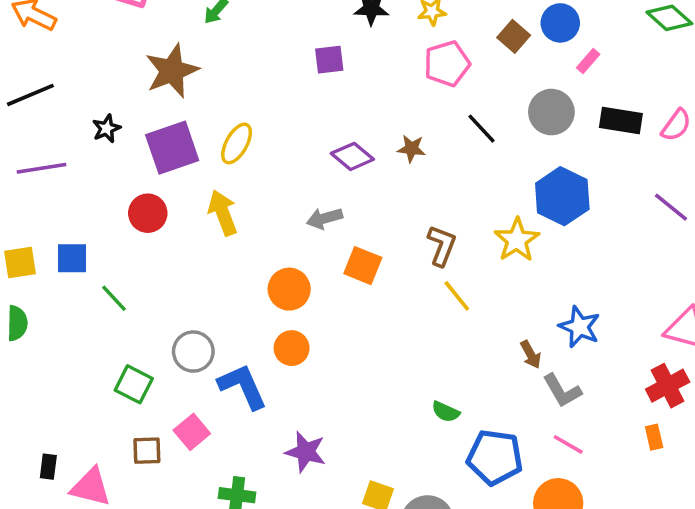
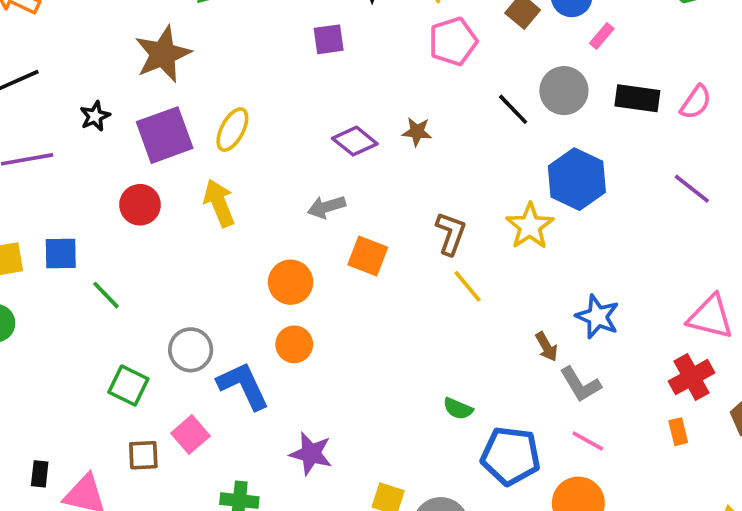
black line: (481, 129) -> (513, 109), moved

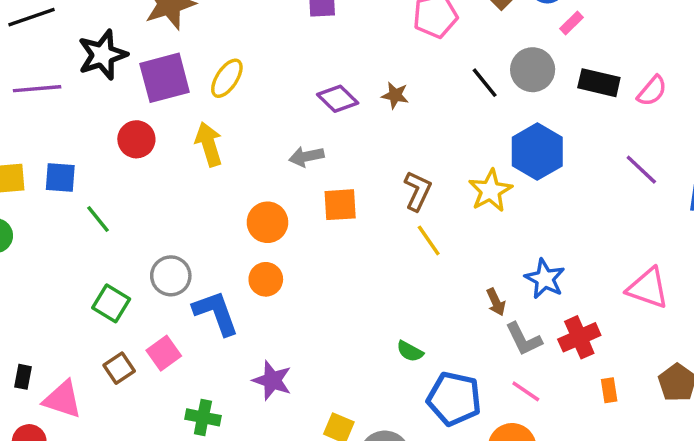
black star: (95, 116) -> (103, 55), size x1.8
orange square: (368, 256) -> (340, 205), turned -30
red cross: (692, 377) -> (579, 337), moved
brown square: (143, 455) -> (119, 368), turned -36

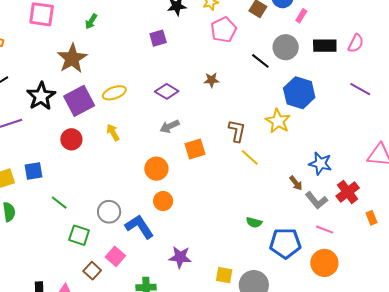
yellow ellipse: (227, 78) -> (114, 93), turned 50
purple diamond: (338, 99) -> (167, 91), moved
yellow arrow: (209, 144) -> (113, 132), size x0.7
green line: (98, 219) -> (59, 203), moved

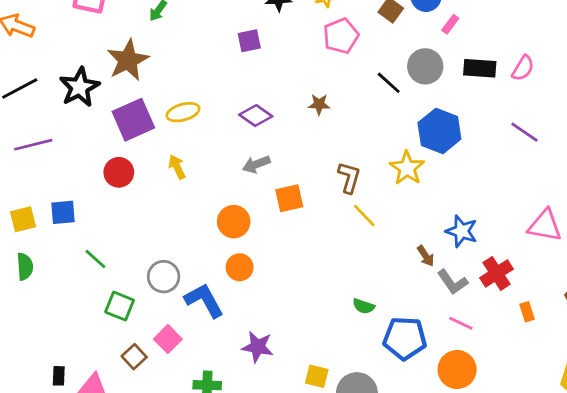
black star: (41, 96) -> (80, 87), moved

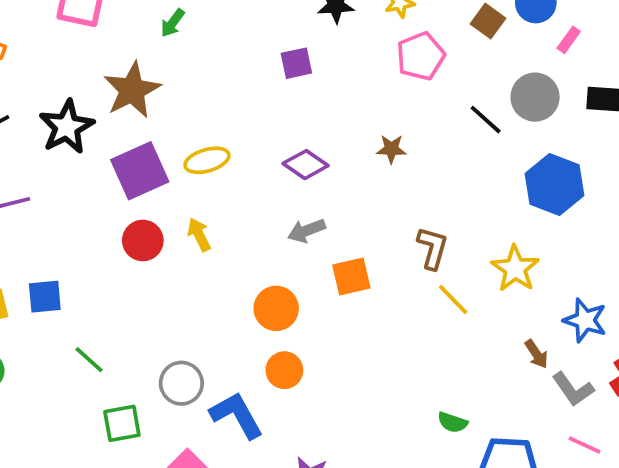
yellow star: (407, 168) -> (515, 269), moved
red circle: (119, 172) -> (143, 240), moved
green square: (120, 306) -> (122, 423), turned -32

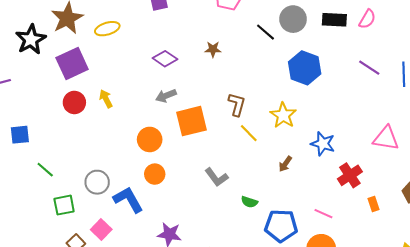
yellow ellipse: (207, 160) -> (107, 29), moved
orange square: (351, 277) -> (192, 121), size x1.4
brown arrow: (536, 354) -> (285, 164), moved, turned 70
gray L-shape: (573, 389) -> (216, 177), moved

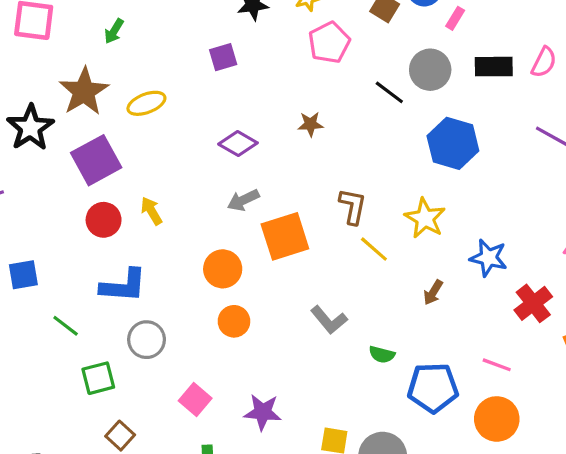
blue L-shape: (128, 200) -> (123, 286), moved, turned 128
pink square: (101, 229) -> (195, 399), moved

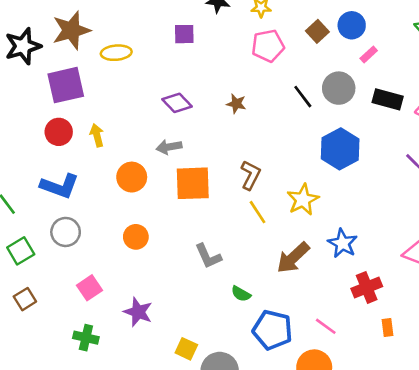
orange circle: (223, 269) -> (132, 177), moved
brown arrow: (433, 292) -> (293, 258), size x1.8
green square: (98, 378) -> (21, 251), turned -32

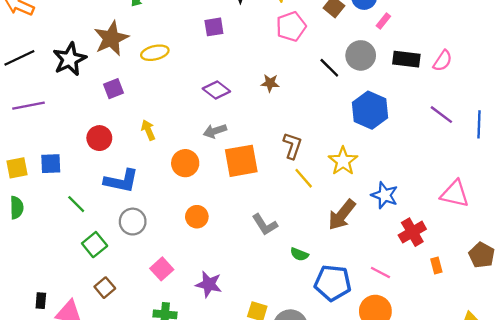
purple square: (66, 85) -> (113, 89), size x0.6
red circle: (59, 132) -> (99, 138), moved

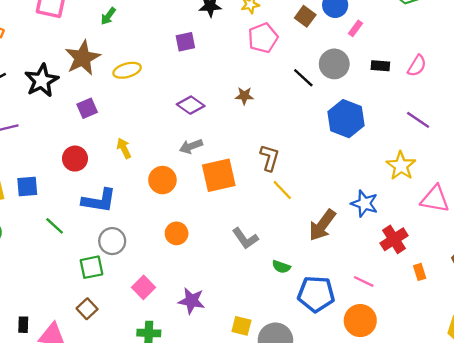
black rectangle: (406, 59) -> (380, 66), size x0.7
yellow star: (343, 161) -> (401, 166), moved
green square: (95, 245) -> (91, 267), moved, turned 30

